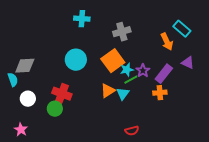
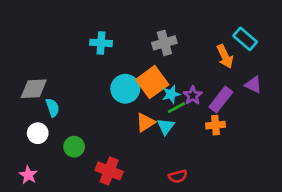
cyan cross: (82, 19) -> (101, 43), moved
cyan circle: (76, 60) -> (125, 89), moved
cyan semicircle: (13, 80) -> (53, 108), moved
red cross: (62, 94) -> (109, 171), moved

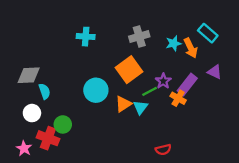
cyan circle: (125, 89) -> (96, 90), moved
cyan star: (171, 94) -> (174, 43), moved
orange cross: (216, 125) -> (178, 98), moved, turned 35
red cross: (109, 171) -> (48, 138), moved
red semicircle: (178, 176) -> (163, 150), moved

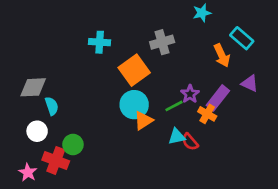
cyan star: (174, 43) -> (202, 13), moved
orange square: (129, 70) -> (134, 70), moved
cyan circle: (96, 90) -> (134, 105), moved
cyan triangle: (140, 107) -> (177, 137), moved, turned 42
red semicircle: (163, 150) -> (190, 142), moved, turned 63

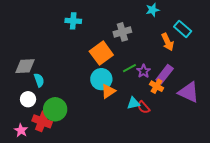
cyan cross: (100, 42) -> (73, 21), moved
purple triangle: (250, 83) -> (189, 92), moved, size x1.6
green line: (174, 106) -> (129, 68), moved
green circle: (73, 145) -> (55, 109), size x1.5

